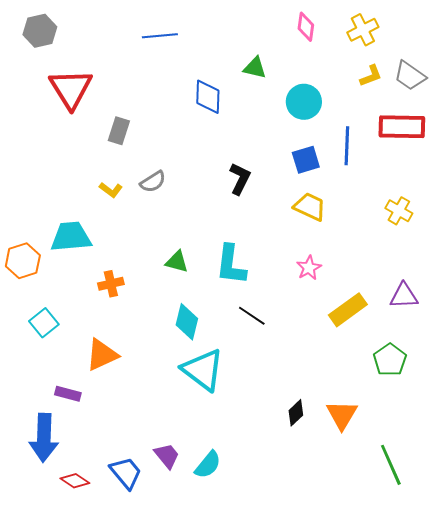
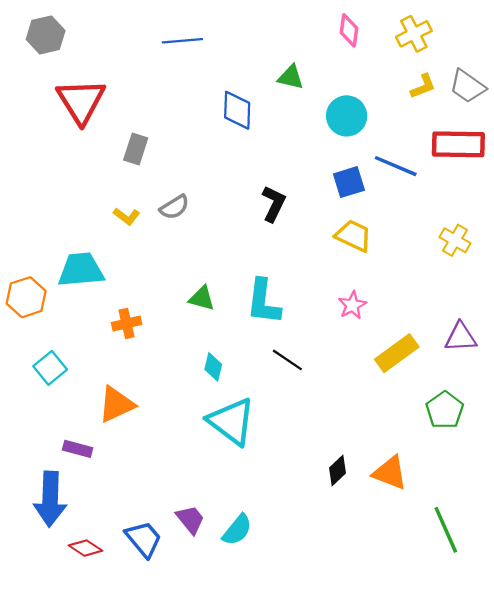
blue line: (347, 146) -> (396, 166), turned -69
cyan diamond: (187, 322) -> (213, 367), size x0.7
orange triangle: (342, 415) -> (390, 473), turned -40

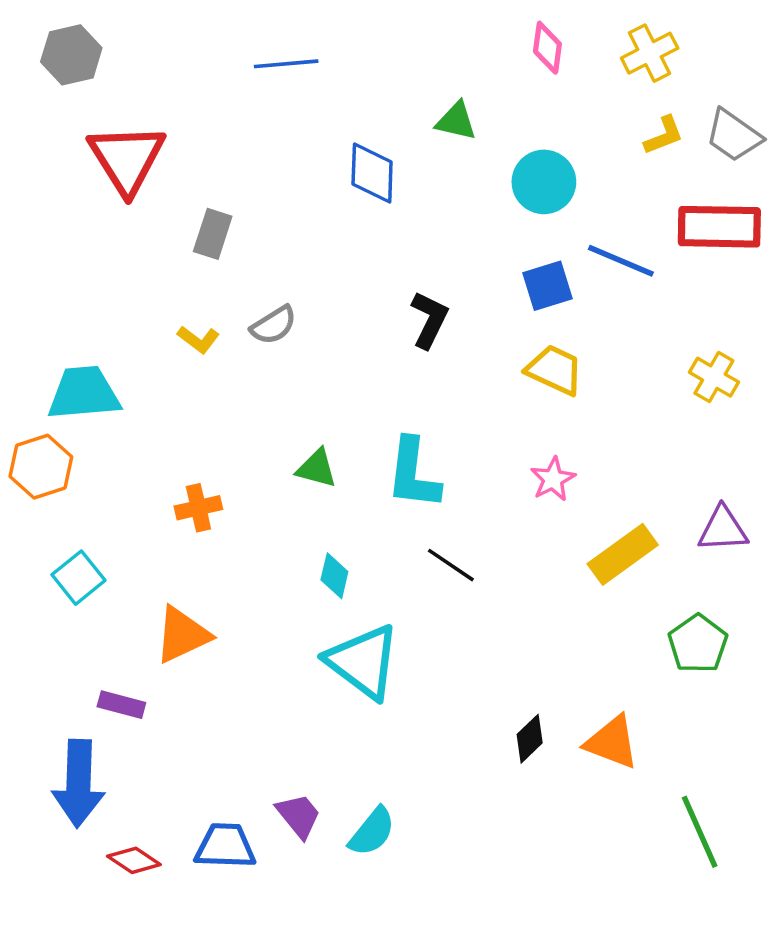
cyan trapezoid: (81, 270) -> (84, 393), moved
blue trapezoid: (144, 539) -> (225, 846), turned -48

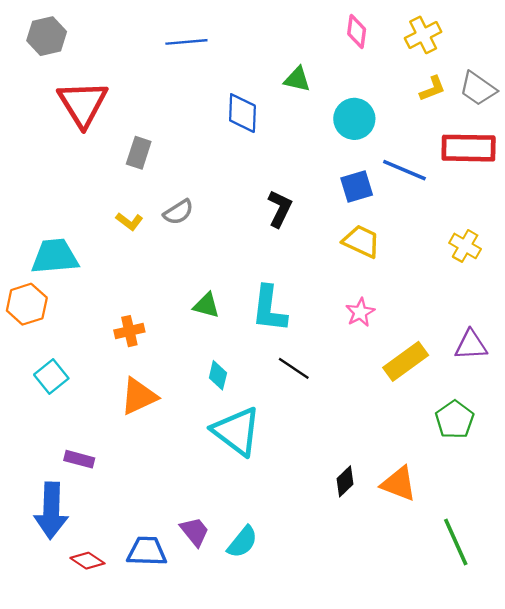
orange triangle: (182, 635) -> (139, 396), moved

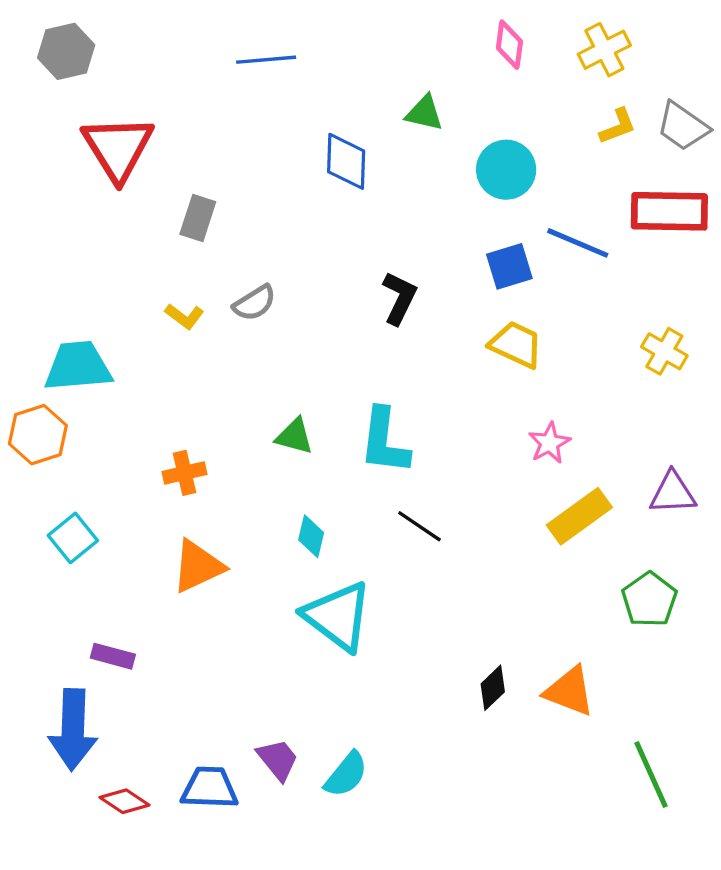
pink star: (360, 312) -> (549, 443), moved

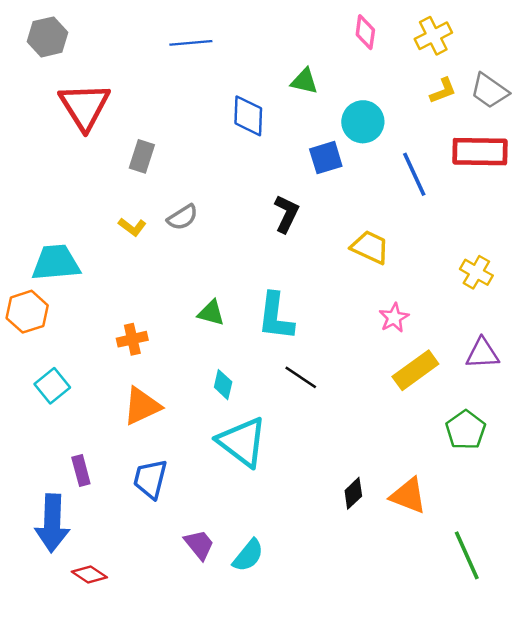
blue line: (578, 243) -> (414, 174), turned 42
blue square: (509, 266) -> (326, 158), moved
yellow cross: (664, 351) -> (476, 272), moved
purple rectangle: (113, 656) -> (81, 471), turned 60
blue trapezoid: (209, 788) -> (150, 479), moved, turned -78

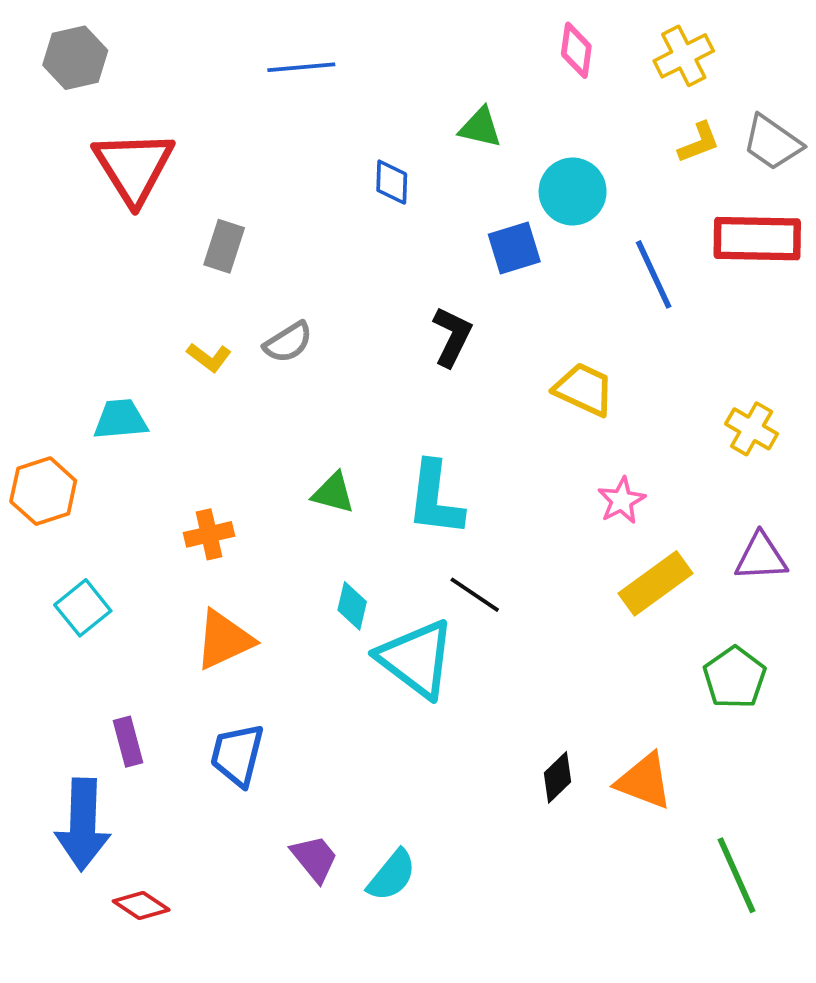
blue diamond: (248, 116) -> (392, 182), size x0.7
cyan trapezoid: (56, 263) -> (120, 419), moved, size x0.7
cyan triangle: (242, 442) -> (416, 659), moved

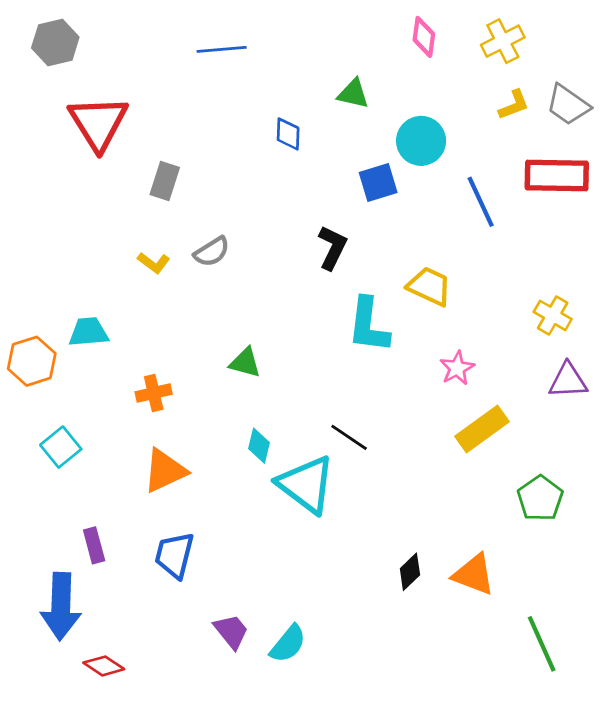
cyan trapezoid: (120, 419) -> (89, 332), moved
cyan L-shape: (435, 499) -> (368, 325), moved
purple triangle: (761, 557) -> (568, 381), moved

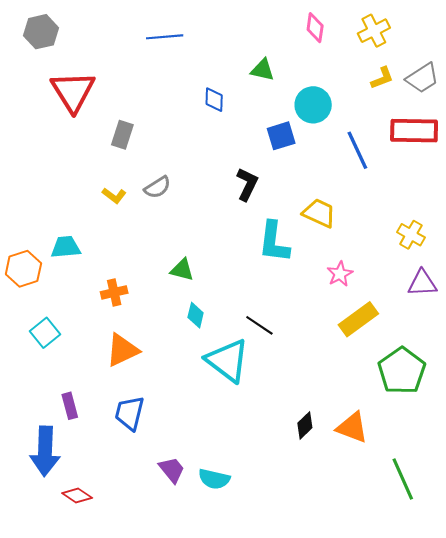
gray trapezoid: (568, 105) -> (422, 78), turned -68
cyan diamond: (259, 446) -> (196, 315), moved
green pentagon: (540, 498) -> (402, 371), size x1.4
cyan semicircle: (288, 644) -> (214, 479), turned 64

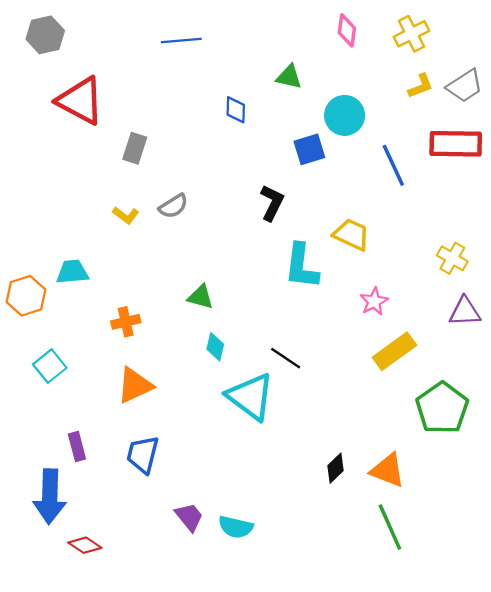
red triangle: (73, 91) -> (80, 101), turned -30
green line: (403, 479) -> (390, 527), moved

